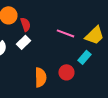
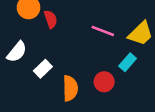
white rectangle: (23, 42) -> (43, 69), moved

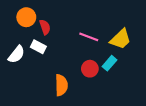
white rectangle: (43, 69) -> (38, 47), moved, turned 72
red circle: (104, 82) -> (90, 69), moved

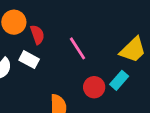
pink line: (89, 37) -> (78, 48), moved, turned 36

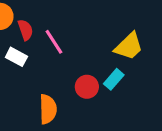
pink line: (78, 48) -> (54, 42), moved

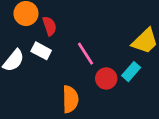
pink line: (54, 42) -> (85, 54), moved

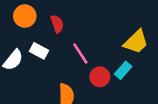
red semicircle: (50, 26) -> (57, 24), moved

